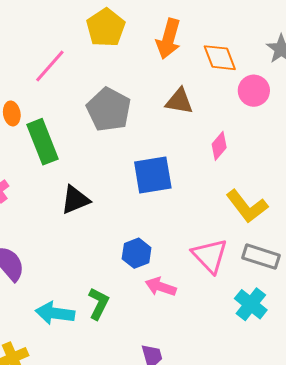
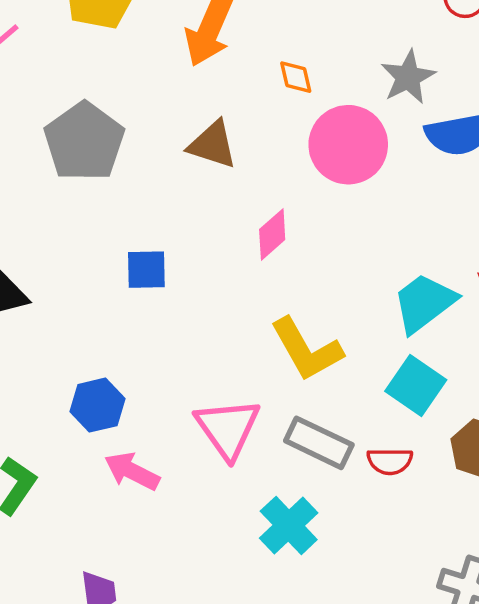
orange diamond: (220, 58) -> (296, 77), size x0.6
pink circle: (254, 91) -> (348, 145), size x1.4
blue square: (153, 175) -> (146, 270), size x0.6

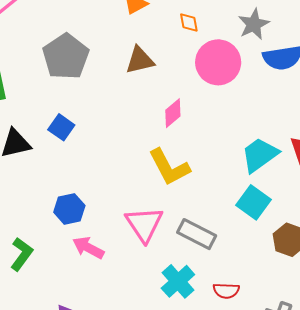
brown triangle: (213, 145) -> (140, 60), turned -32
blue square: (146, 270) -> (61, 127), moved, turned 35
yellow L-shape: (306, 350) -> (169, 167), moved
red semicircle: (390, 461) -> (226, 291), moved

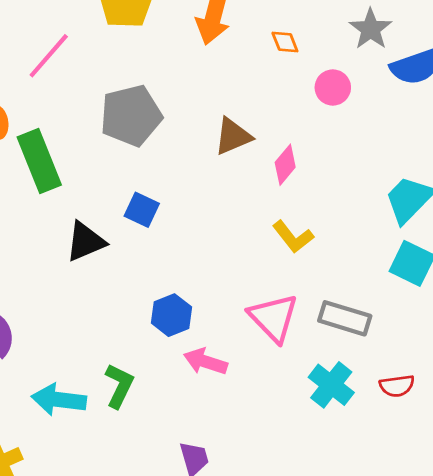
gray pentagon: (66, 57) -> (131, 116), turned 30
brown triangle: (140, 60) -> (233, 136), moved
pink circle: (218, 62) -> (333, 87), size x0.6
yellow L-shape: (169, 167) -> (293, 237), size x0.7

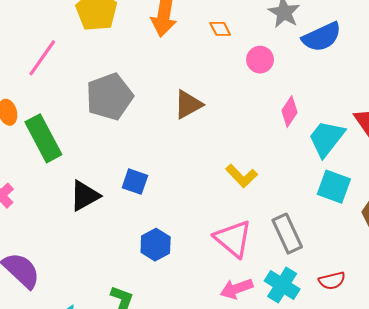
pink diamond: (285, 165) -> (290, 111), moved
blue square: (142, 210) -> (135, 182), moved
gray rectangle: (345, 318) -> (287, 234), turned 54
pink arrow: (205, 362) -> (236, 289), moved, turned -32

